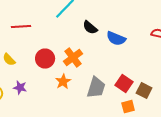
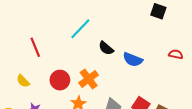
red line: (21, 27) -> (35, 47), turned 72

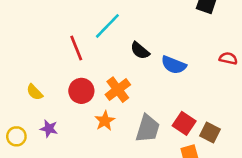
red line: (35, 47) -> (76, 48), moved

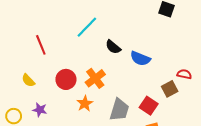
red line: (76, 48) -> (41, 45), moved
red semicircle: (228, 58) -> (184, 74), moved
brown square: (210, 132) -> (170, 89), moved, turned 35

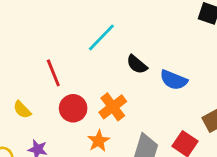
red line: (41, 45) -> (53, 73), moved

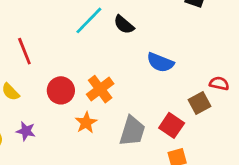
black semicircle: (137, 64) -> (124, 25), moved
red line: (53, 73) -> (24, 51), moved

